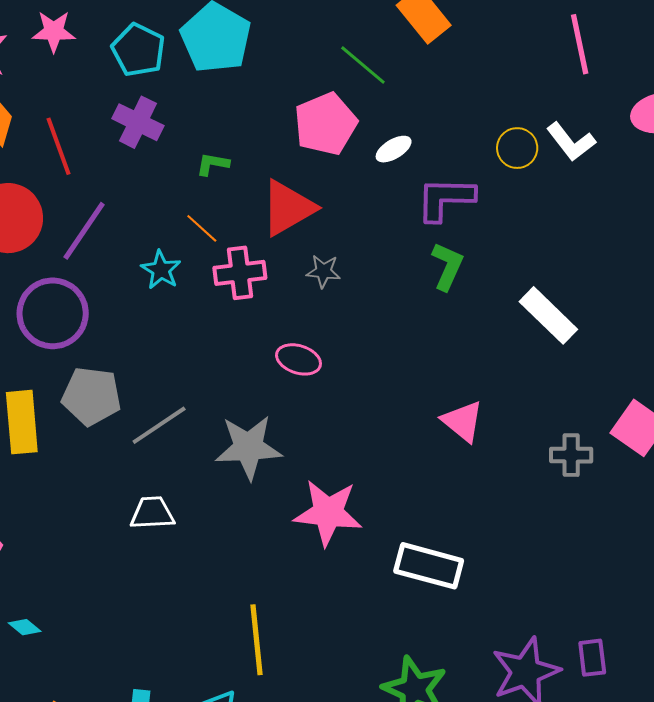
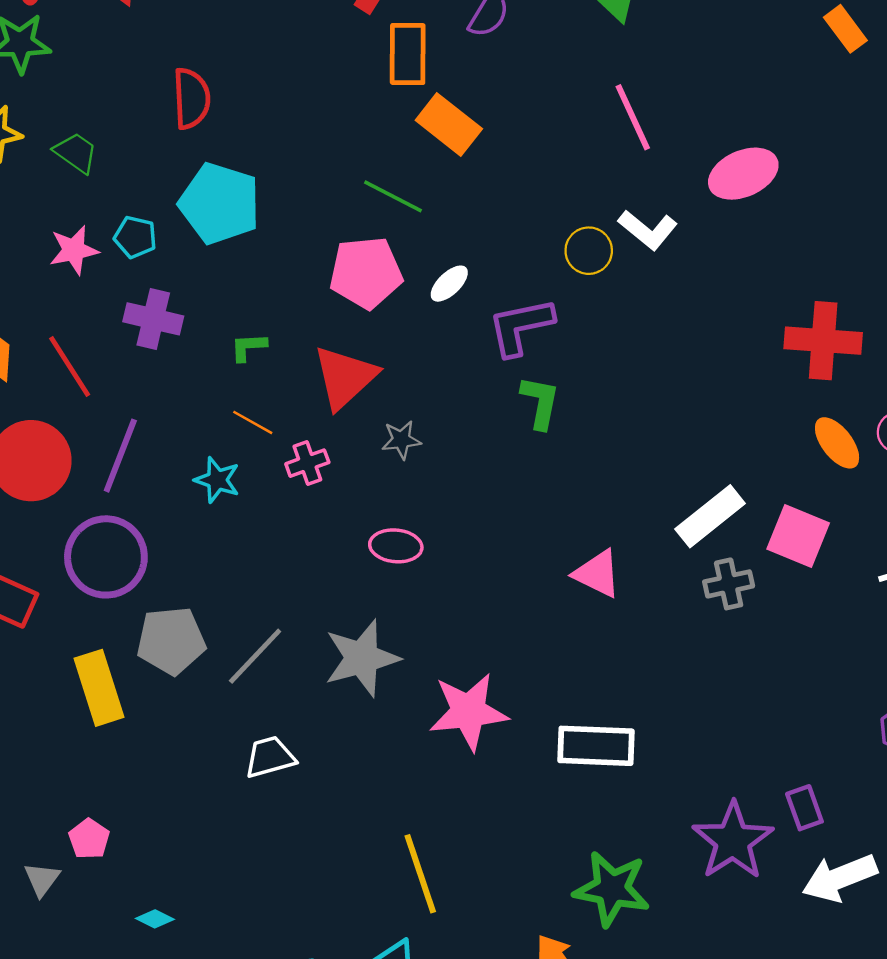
pink star: (54, 31) -> (74, 250), moved
cyan pentagon: (138, 50) -> (135, 237), size x0.7
pink pentagon: (326, 124) -> (366, 273), turned 30
pink cross: (240, 273) -> (307, 463), size x0.7
white rectangle: (548, 315) -> (710, 516), moved, turned -70

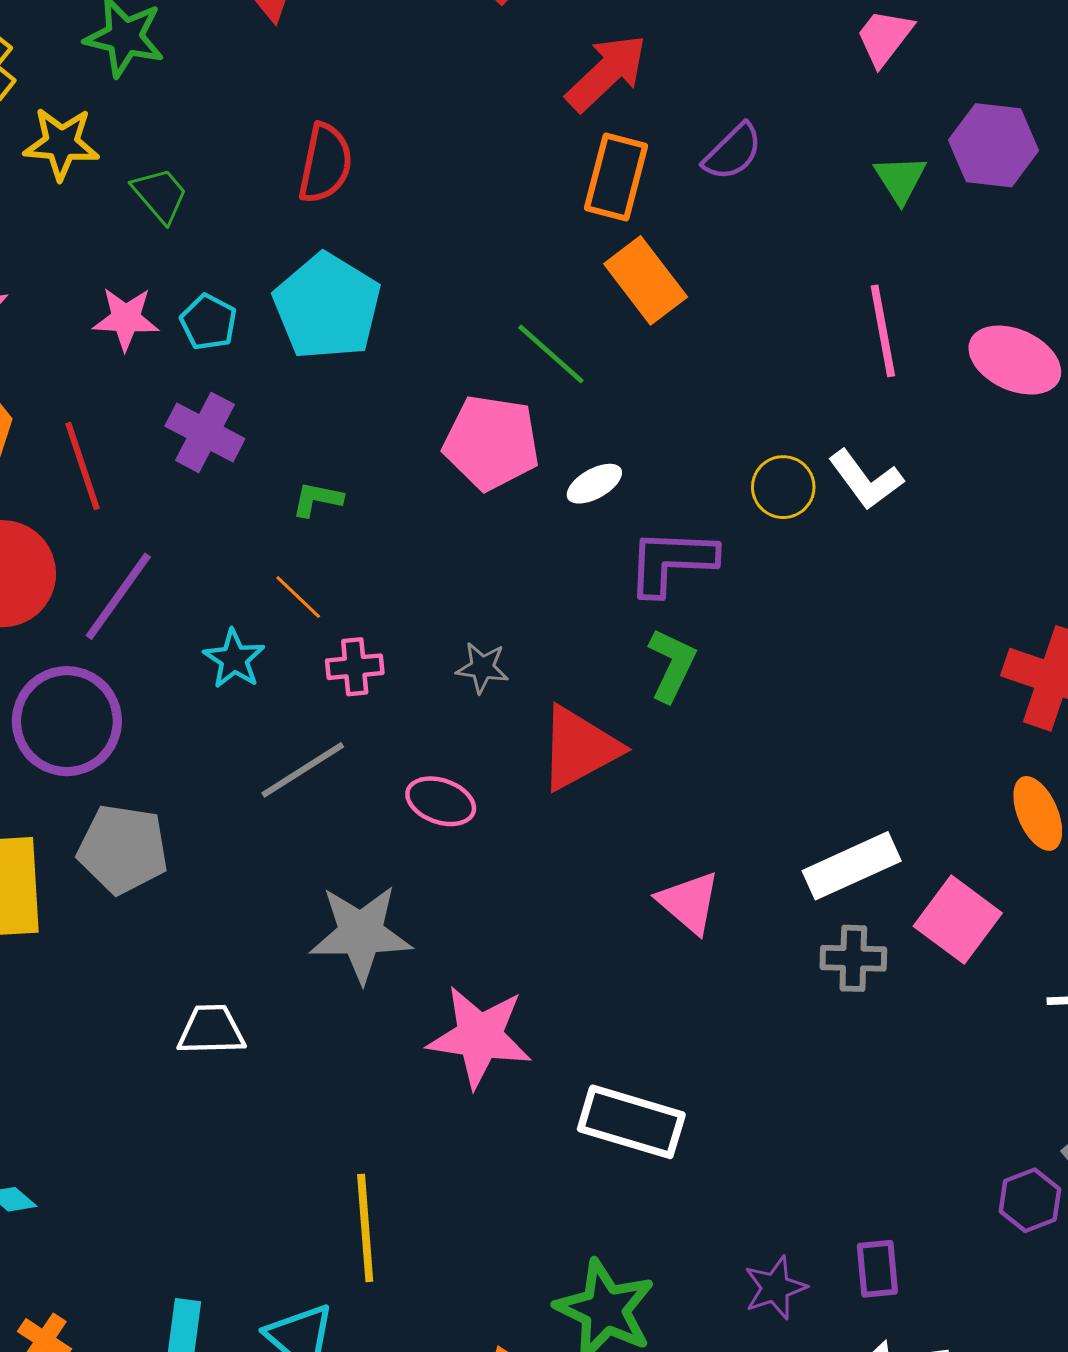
pink ellipse: (743, 174) -> (1015, 360), moved, turned 34
red triangle: (345, 377) -> (579, 748), moved
gray line: (255, 656) -> (303, 770), moved
purple star: (733, 841) -> (775, 1288), size x0.6

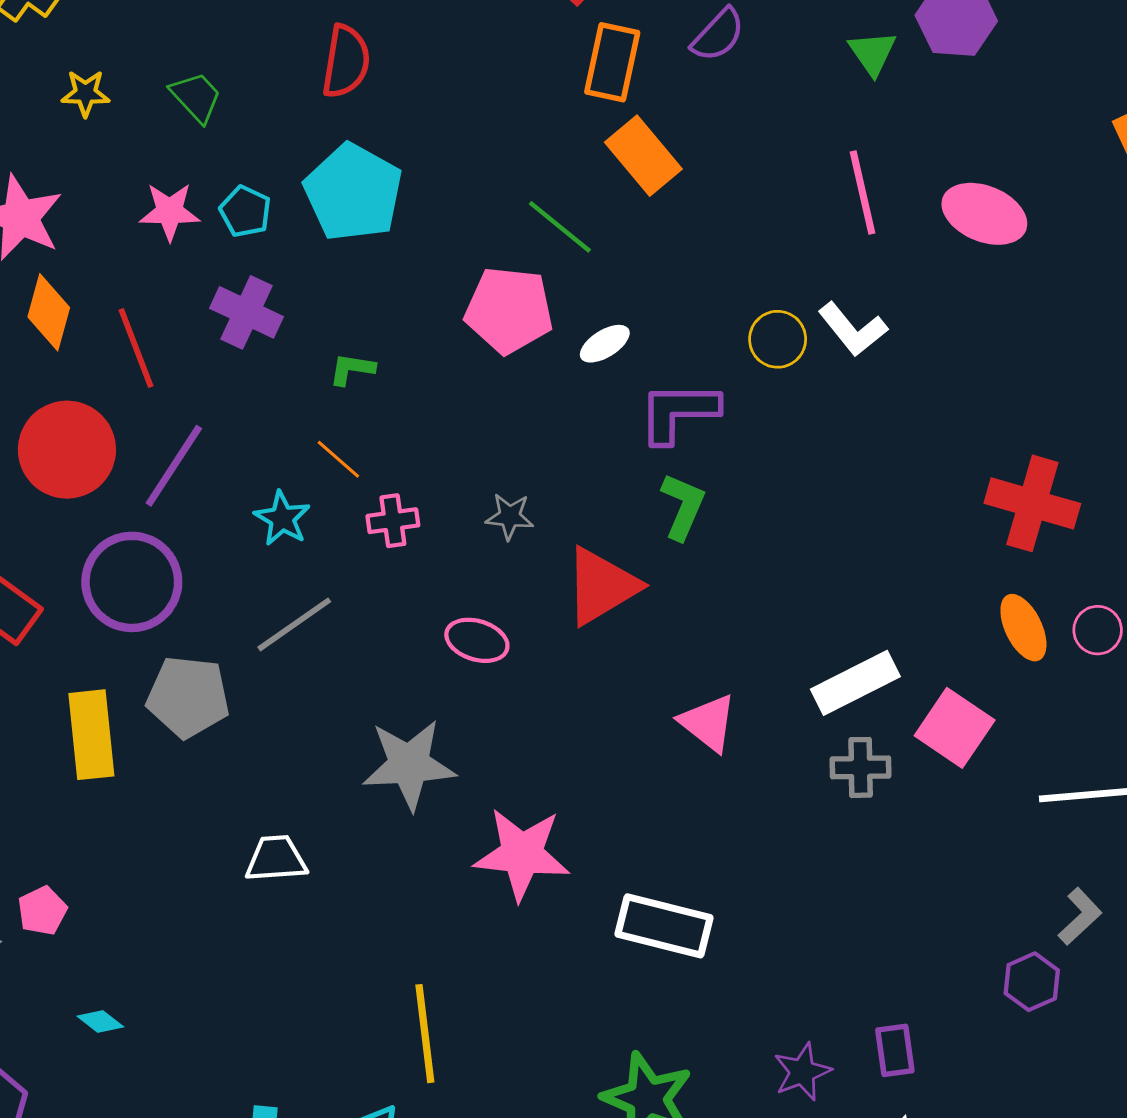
yellow star: (61, 144) -> (85, 93), moved, size x0.7
gray line: (303, 770) -> (294, 624), moved

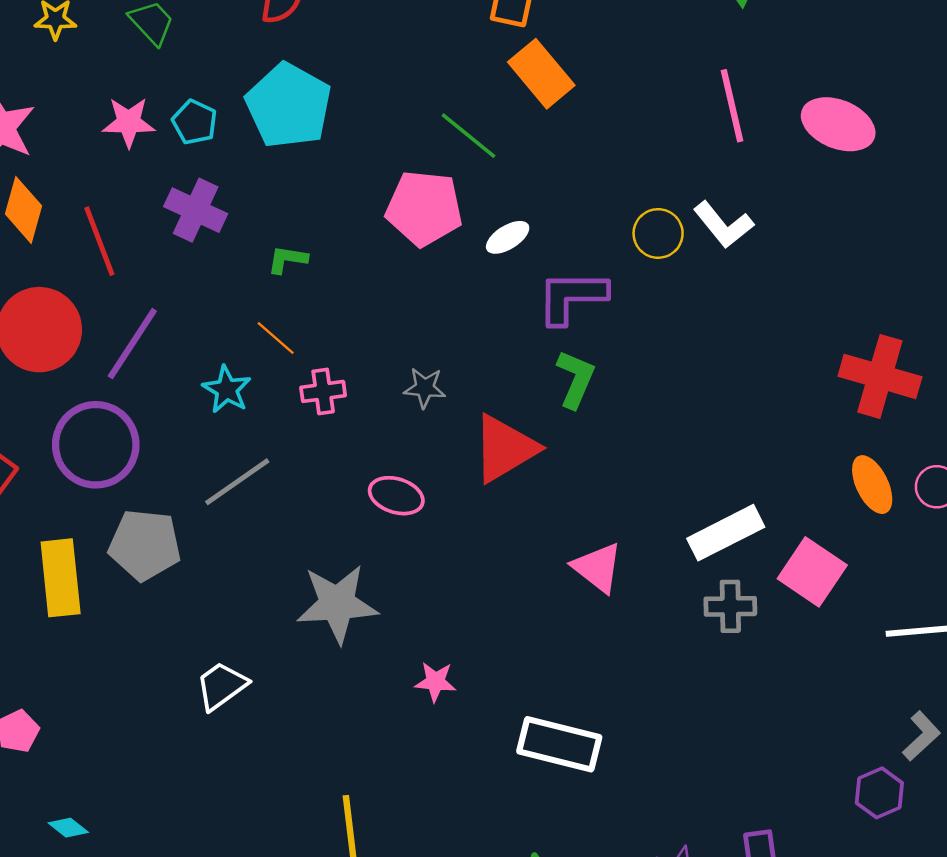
pink star: (522, 854) -> (435, 682), size x0.5
white trapezoid: (276, 859) -> (221, 686), turned -32

